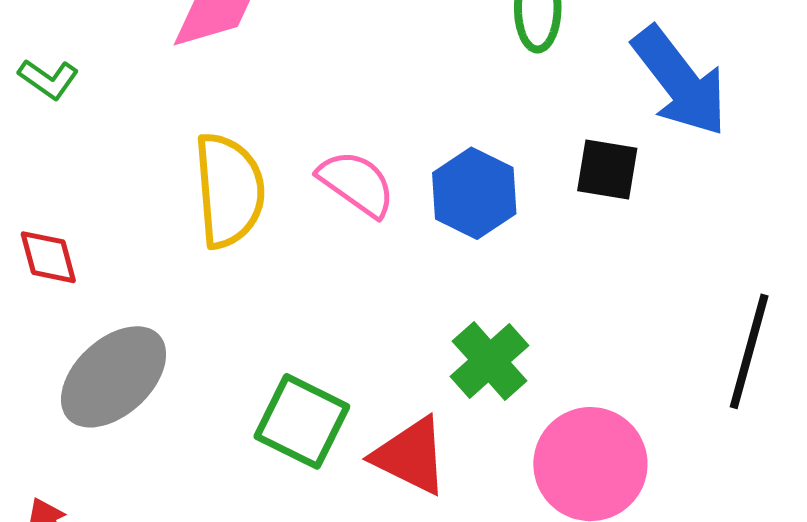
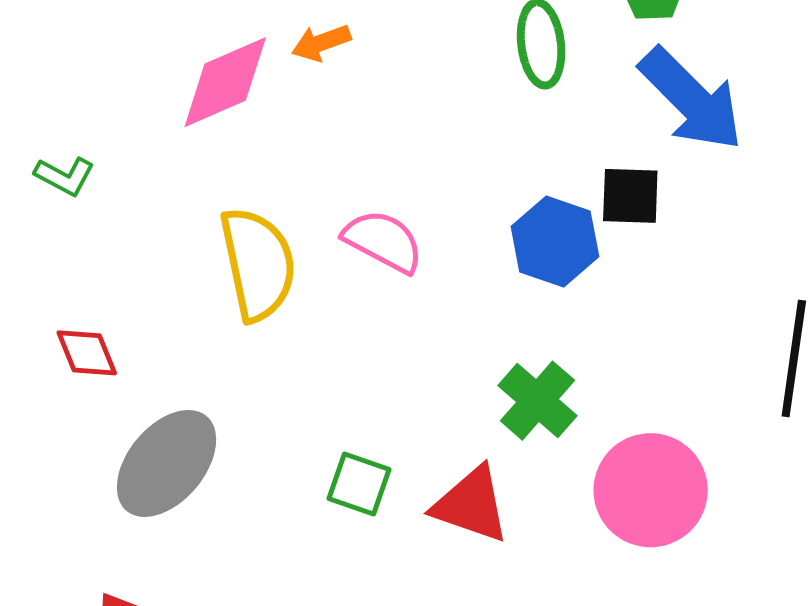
blue hexagon: (474, 193) -> (555, 241), moved
green square: (302, 421) -> (359, 484), size x0.7

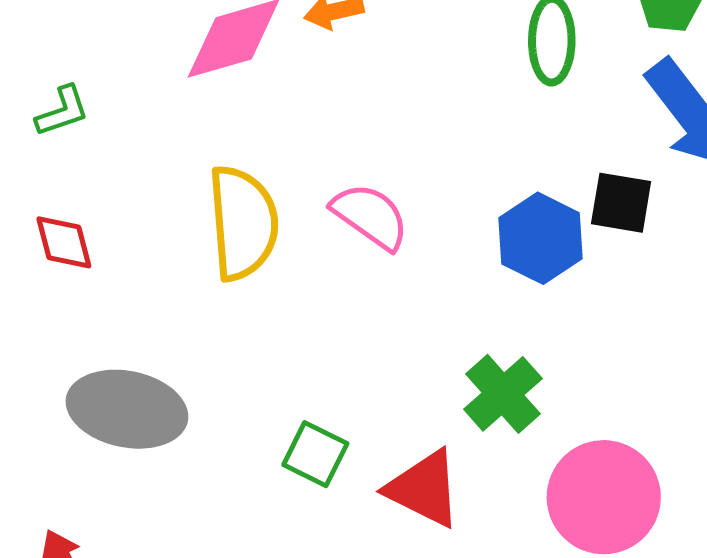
green L-shape: (65, 176) -> (62, 111), turned -54
red diamond: (87, 353) -> (64, 242), moved
gray ellipse: (167, 463) -> (127, 409), turned 54

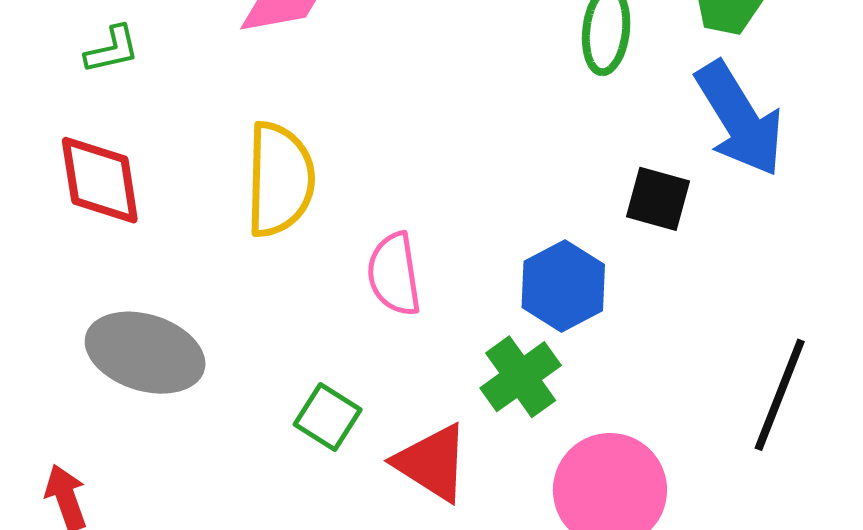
pink semicircle: (370, 216) -> (394, 274), moved, turned -140
blue hexagon: (540, 238) -> (563, 286), moved
red diamond: (64, 242) -> (100, 180), size x1.5

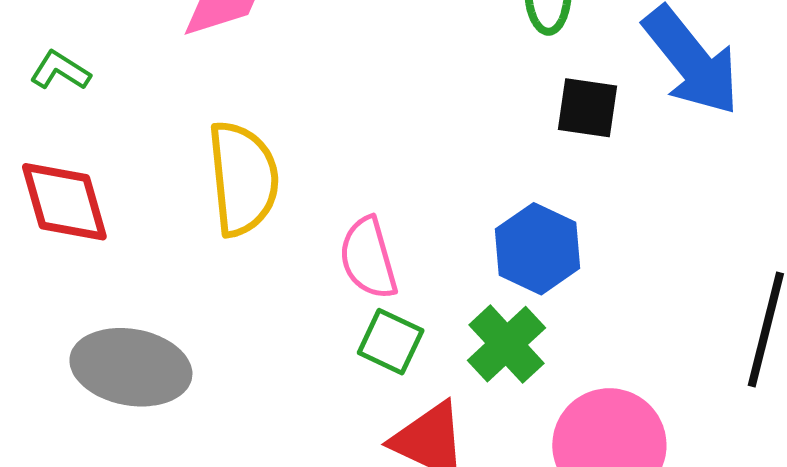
green L-shape: (112, 50) -> (60, 71), turned -128
black square: (658, 199) -> (587, 108), moved
green square: (328, 417) -> (391, 342), moved

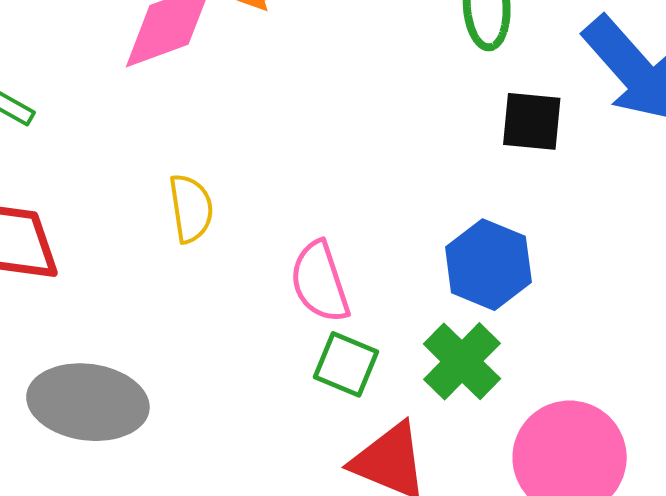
yellow semicircle: (243, 179) -> (191, 208), size x0.6

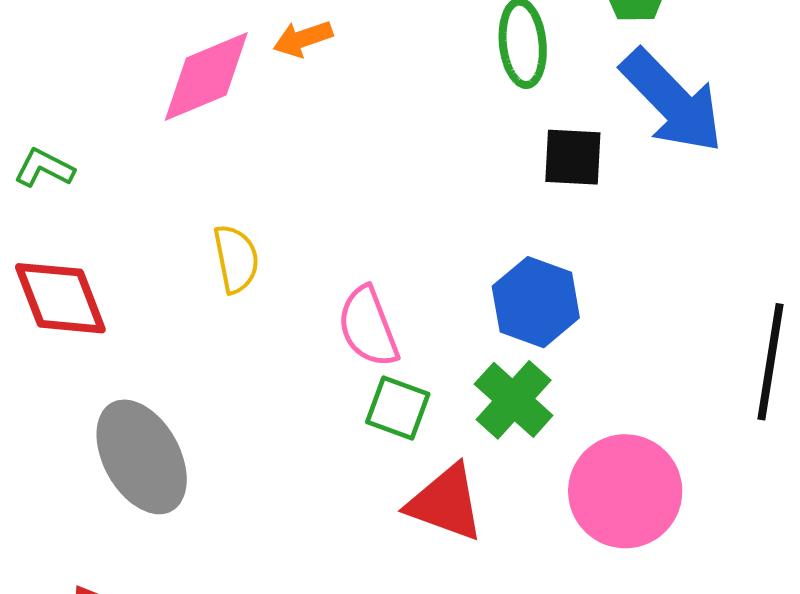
gray ellipse: (88, 402) -> (142, 457), turned 56

